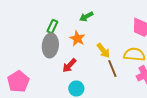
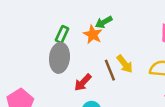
orange star: (77, 38) -> (93, 34), moved
brown line: (112, 68) -> (110, 70), moved

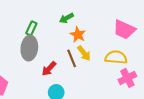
orange star: (93, 34) -> (78, 35), moved

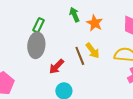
green arrow: (66, 18) -> (75, 15), turned 96
orange star: (78, 35) -> (95, 23), moved

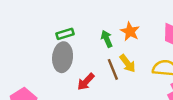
green arrow: (75, 15) -> (107, 39), moved
green rectangle: (38, 25) -> (65, 34), turned 48

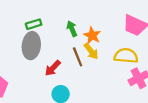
orange star: (130, 31) -> (92, 35), moved

